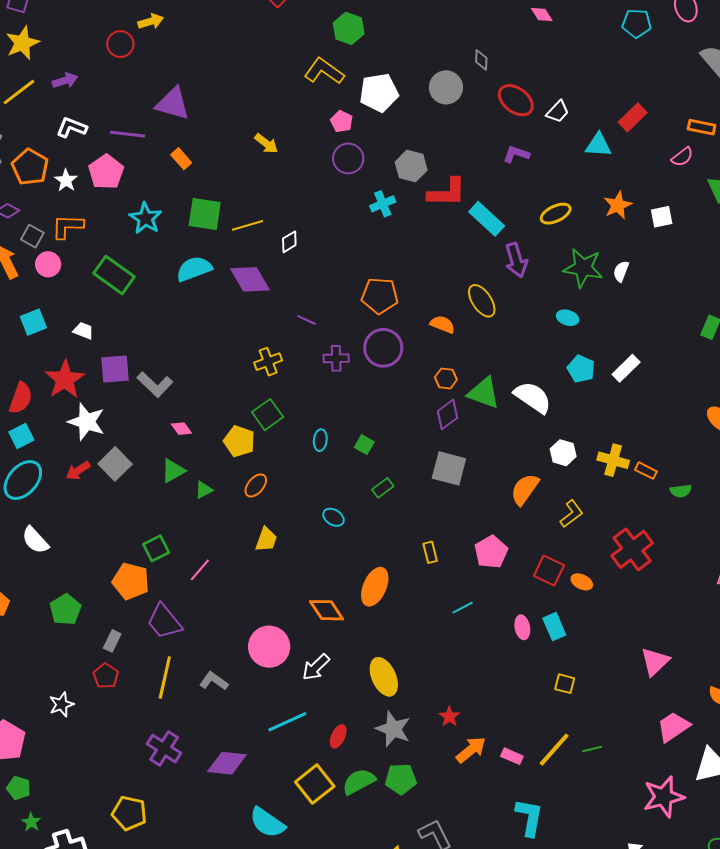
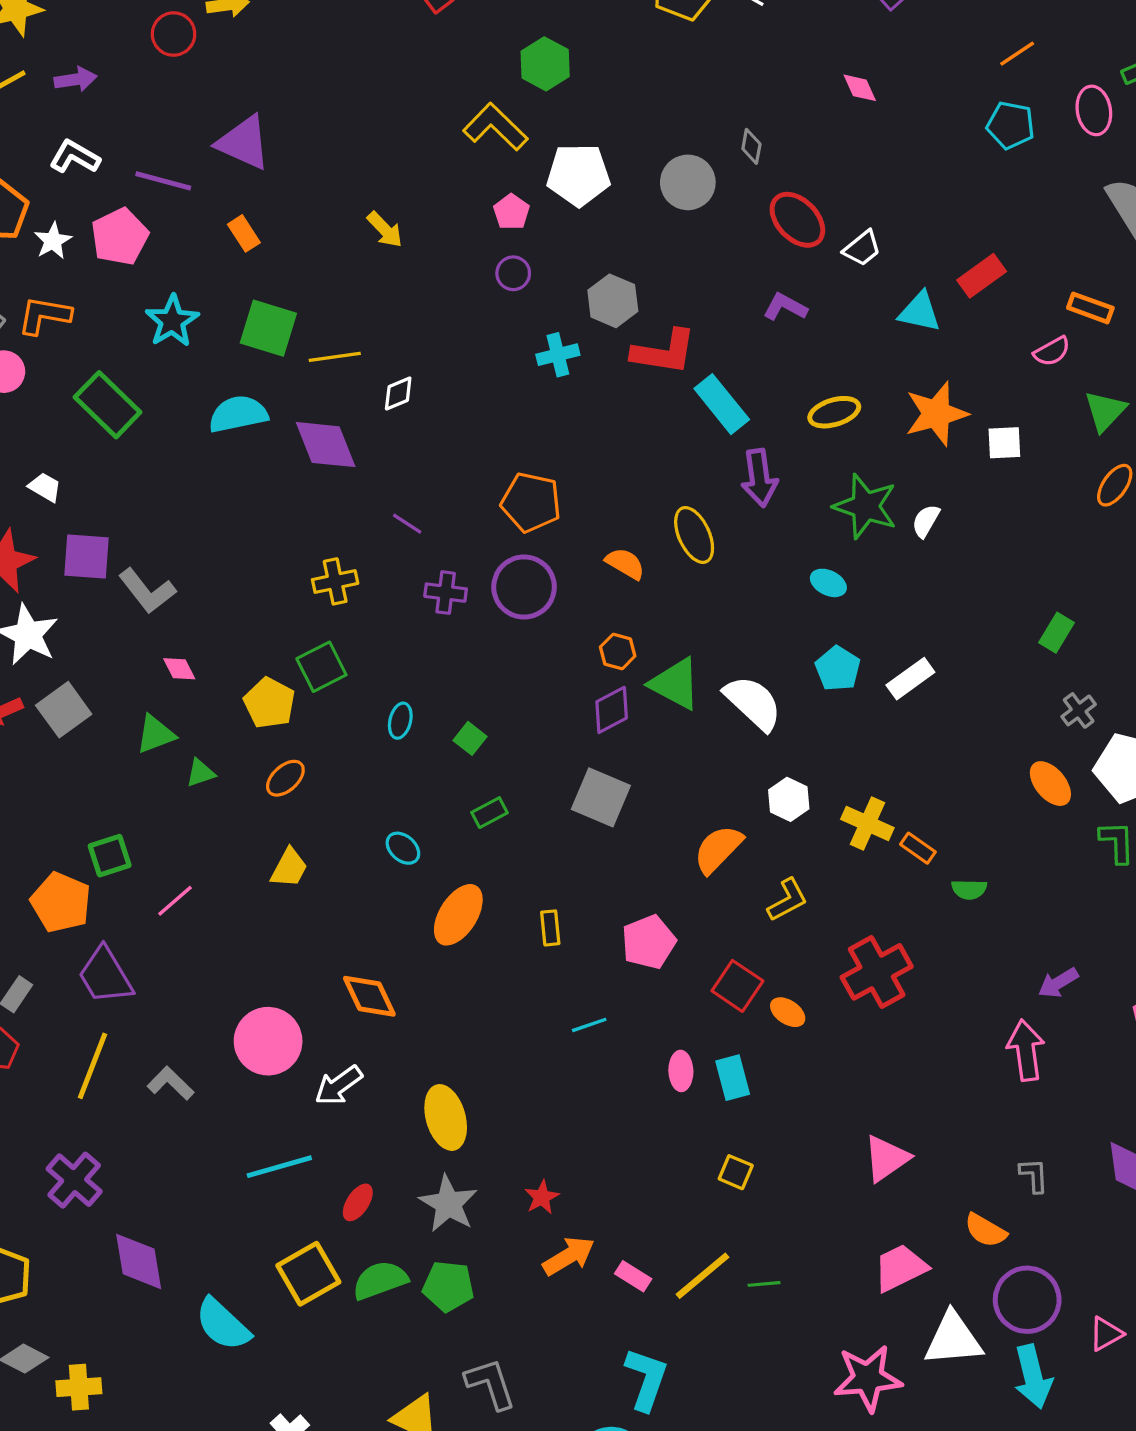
purple circle: (348, 158) -> (513, 273), size x0.7
orange star: (618, 205) -> (936, 414), size x1.4
orange ellipse: (375, 587) -> (458, 915), moved
purple diamond: (227, 763) -> (139, 1261), moved, turned 66

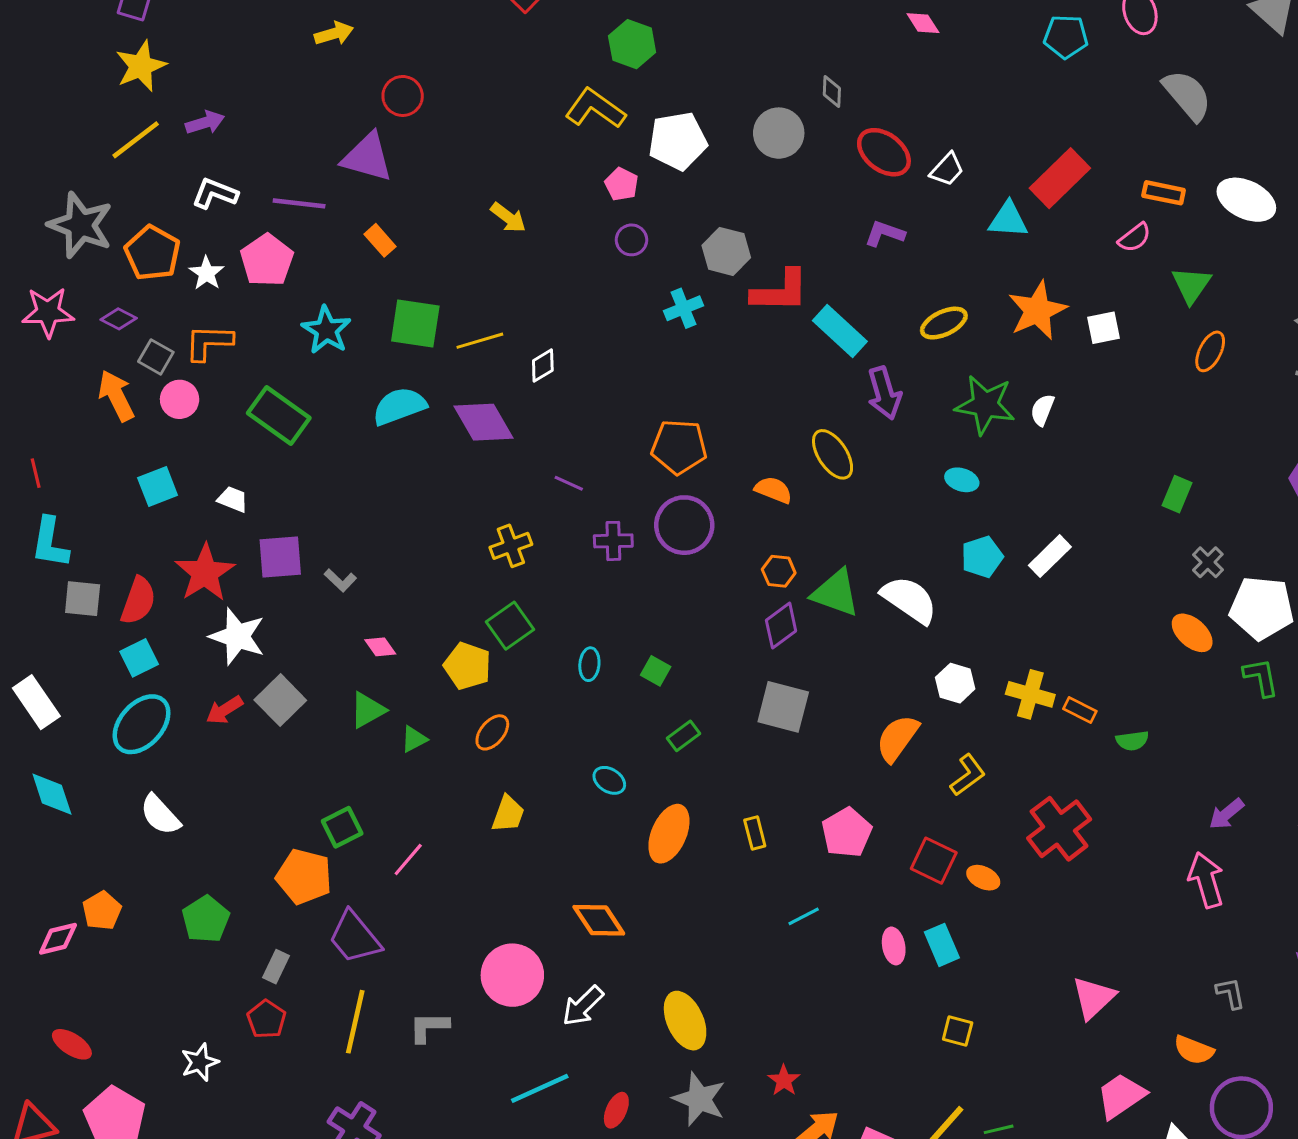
red circle: (174, 34) -> (403, 96), moved
red rectangle: (982, 276) -> (1060, 178), size x1.4
gray L-shape: (147, 591) -> (340, 580), size x0.6
cyan pentagon: (838, 669) -> (982, 557), turned 30
gray L-shape: (171, 1083) -> (429, 1027), turned -36

